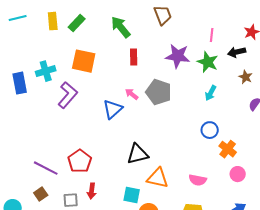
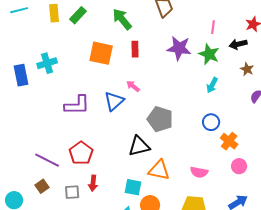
orange square: (84, 61) -> (101, 53), moved
gray pentagon: (159, 92) -> (160, 119), moved
purple L-shape: (68, 95) -> (77, 105), moved, turned 48

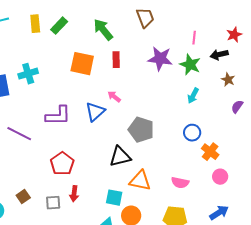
purple line: (47, 160) -> (19, 134), moved

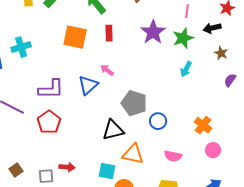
purple star: (160, 59) -> (153, 32), turned 30
green star: (190, 65) -> (183, 38), turned 30
blue circle: (192, 133) -> (158, 121), moved
red pentagon: (62, 164) -> (49, 122), moved
red arrow: (74, 194) -> (67, 167), turned -91

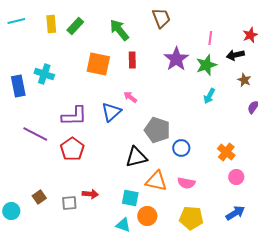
cyan cross: (21, 47) -> (44, 74), turned 36
pink semicircle: (173, 156) -> (186, 183), moved

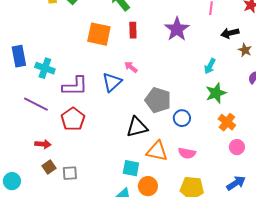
black arrow: (235, 55) -> (230, 33), moved
green star: (206, 65) -> (216, 93), moved
cyan cross: (44, 74) -> (45, 68), moved
red arrow: (90, 194) -> (43, 144), moved
brown square: (39, 197) -> (49, 167), moved

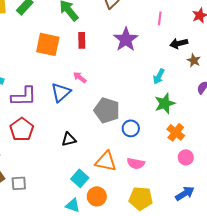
black triangle: (137, 127) -> (69, 139), moved, size x0.7
cyan square: (131, 168) -> (80, 178), turned 30

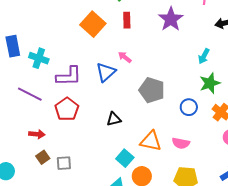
orange square: (48, 44) -> (93, 24), turned 30
blue circle: (131, 128) -> (189, 107), moved

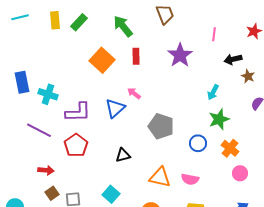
cyan square: (125, 158) -> (111, 194), moved

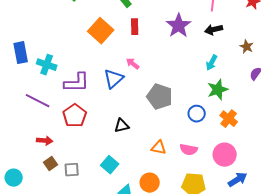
black arrow: (233, 59) -> (214, 30), moved
pink circle: (240, 173) -> (225, 155), moved, size x1.5
orange triangle: (160, 177) -> (159, 148), size x0.7

